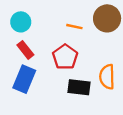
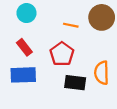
cyan circle: (21, 22) -> (26, 13), moved
blue rectangle: (24, 79) -> (23, 75), turned 65

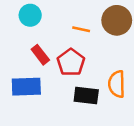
red rectangle: (24, 47) -> (40, 55), moved

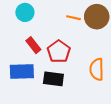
orange line: (81, 29) -> (73, 18), moved
black rectangle: (86, 95) -> (53, 79), moved

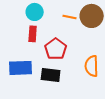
cyan circle: (25, 12) -> (35, 12), moved
red rectangle: (33, 45) -> (33, 34), moved, turned 42

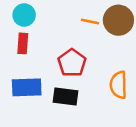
cyan circle: (35, 12) -> (24, 15), moved
red rectangle: (33, 34) -> (23, 43), moved

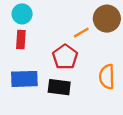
orange line: (90, 21) -> (81, 33), moved, turned -42

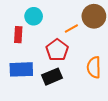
cyan circle: (22, 14) -> (34, 16), moved
black rectangle: (59, 87) -> (52, 77), turned -30

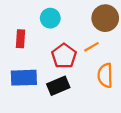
cyan circle: (34, 16) -> (50, 18), moved
orange line: (71, 29) -> (91, 47), moved

